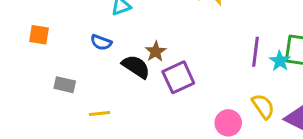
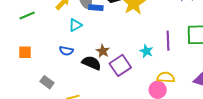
cyan star: (280, 61) -> (146, 51), moved
gray rectangle: (65, 85) -> (47, 82), turned 32
yellow semicircle: (263, 106) -> (166, 77), moved, turned -42

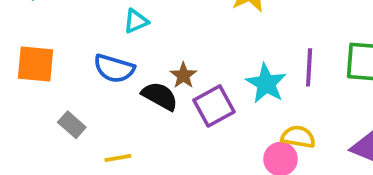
blue semicircle: (66, 51) -> (114, 68), size x1.5
cyan star: (146, 51) -> (266, 83), size x1.5
orange square: (25, 52) -> (35, 64), size x1.5

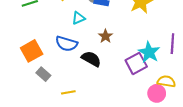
orange square: (35, 64) -> (32, 51), moved, turned -35
brown star: (183, 75) -> (105, 36), moved
purple square: (214, 106) -> (136, 63), moved

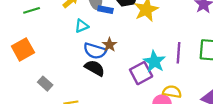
blue semicircle: (66, 44) -> (95, 51), moved
orange square: (32, 51) -> (23, 49), moved

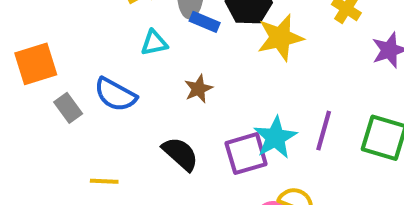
blue semicircle: (95, 51) -> (115, 95), moved
black semicircle: (95, 68) -> (180, 154), moved
gray rectangle: (45, 84) -> (68, 108), moved

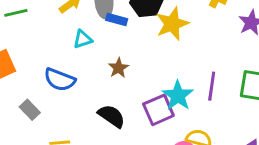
gray rectangle: (68, 108) -> (30, 110), moved

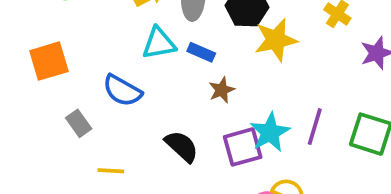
blue rectangle: (117, 20) -> (201, 52), moved
cyan triangle: (83, 39) -> (159, 43), size x1.4
brown star: (118, 68) -> (222, 90), moved

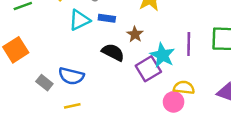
brown star: (222, 90) -> (135, 34), moved
blue semicircle: (122, 91) -> (71, 76), moved
black semicircle: (182, 146) -> (113, 52), moved

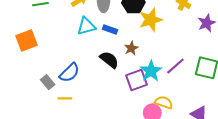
purple line: (189, 44) -> (175, 66), turned 36
blue semicircle: (71, 76) -> (69, 73), turned -70
gray rectangle: (44, 83) -> (48, 82), moved

